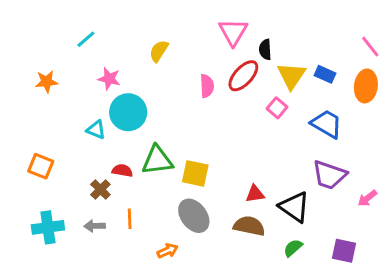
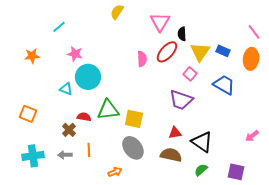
yellow semicircle: (159, 51) -> (117, 12), moved
purple trapezoid: (329, 175) -> (181, 100), moved

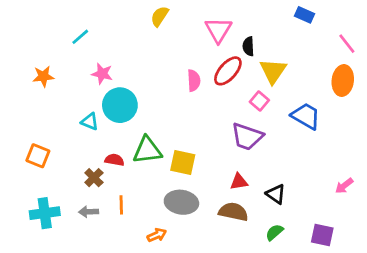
blue rectangle: (223, 51) -> (304, 15), moved
black triangle: (202, 142) -> (276, 194), size x0.7
gray ellipse: (133, 148) -> (181, 202), turned -45

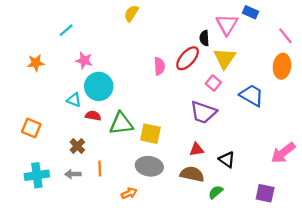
pink triangle: (218, 30) -> (227, 25), moved
red semicircle: (114, 160) -> (93, 116), moved
pink arrow: (344, 186) -> (283, 153), size x1.6
green semicircle: (274, 232) -> (216, 192), moved

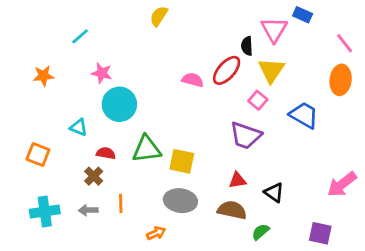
pink semicircle: (159, 66) -> (193, 80), turned -72
cyan triangle: (74, 100) -> (79, 127), moved
red semicircle: (93, 116) -> (106, 153), moved

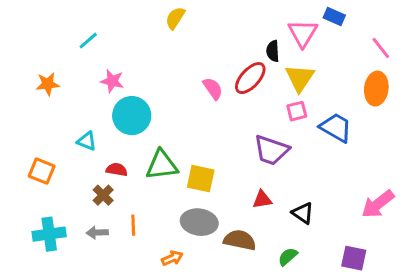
pink semicircle: (193, 80) -> (213, 89), turned 40
pink square: (258, 100) -> (297, 111), moved, turned 36
brown semicircle: (232, 210) -> (240, 240), moved

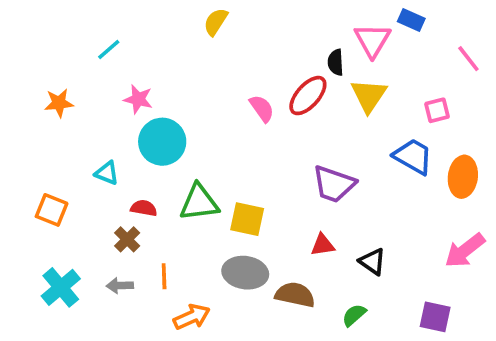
orange ellipse: (376, 89) -> (463, 177), moved
pink square: (297, 111) -> (437, 110), moved
cyan cross: (49, 234) -> (61, 287), turned -32
orange arrow: (172, 258) -> (192, 317), moved, size x1.4

